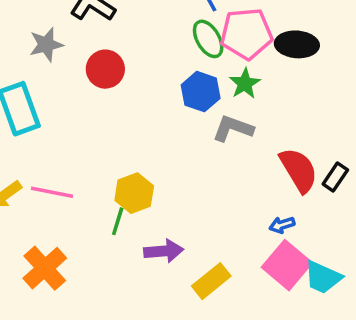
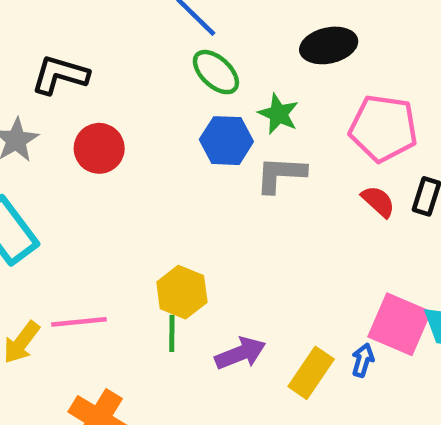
pink pentagon: (246, 34) -> (383, 128), moved, turned 30
red semicircle: (299, 170) -> (378, 201), size x0.6
blue arrow: (282, 225) -> (363, 360), moved, turned 140

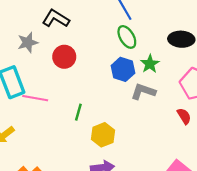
yellow hexagon: (182, 292) -> (103, 135), moved
pink line: (79, 322) -> (35, 98), moved
green line: (172, 333) -> (78, 112), moved

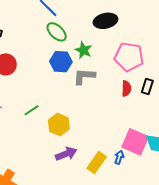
green line: (78, 112) -> (32, 110), turned 56
red semicircle: (184, 116) -> (126, 89), turned 49

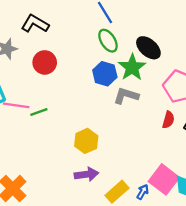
black ellipse: (106, 21) -> (148, 48), moved, turned 40
green star: (83, 50) -> (132, 67), size x1.4
green line: (32, 110) -> (39, 112), moved

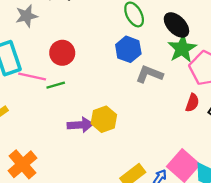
red circle: (45, 62) -> (62, 53), moved
green star: (132, 67) -> (182, 49), moved
purple arrow: (86, 174) -> (80, 125), moved

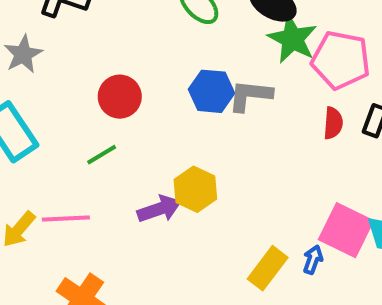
blue hexagon: (128, 49) -> (212, 91), moved
red circle: (62, 53) -> (120, 97), moved
pink line: (32, 76) -> (66, 218), moved

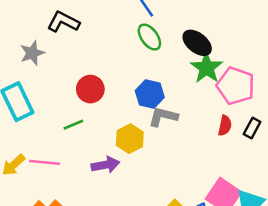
gray L-shape: (250, 95) -> (163, 117), moved
yellow hexagon: (195, 189) -> (130, 139), moved

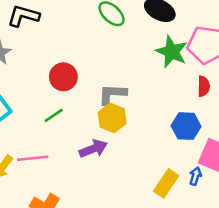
green star: (206, 68) -> (172, 52), moved
blue hexagon: (150, 94) -> (186, 126), moved
gray L-shape: (163, 117) -> (112, 94), moved

